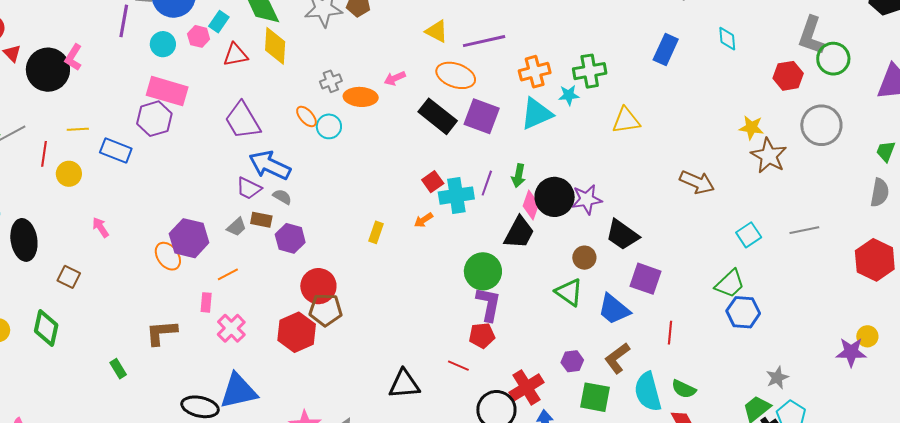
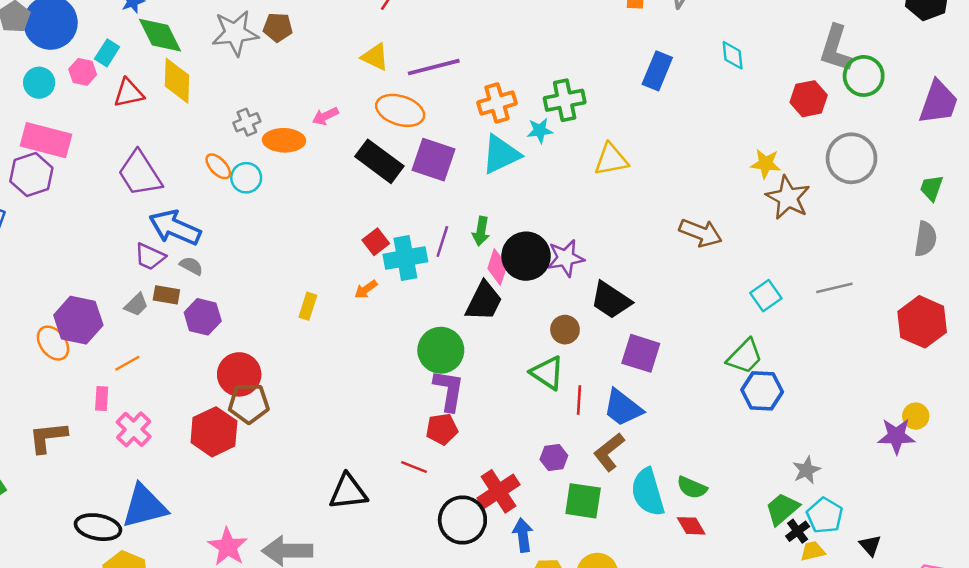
blue trapezoid: (614, 309) -> (623, 408), moved
red line: (670, 333) -> (579, 400), moved

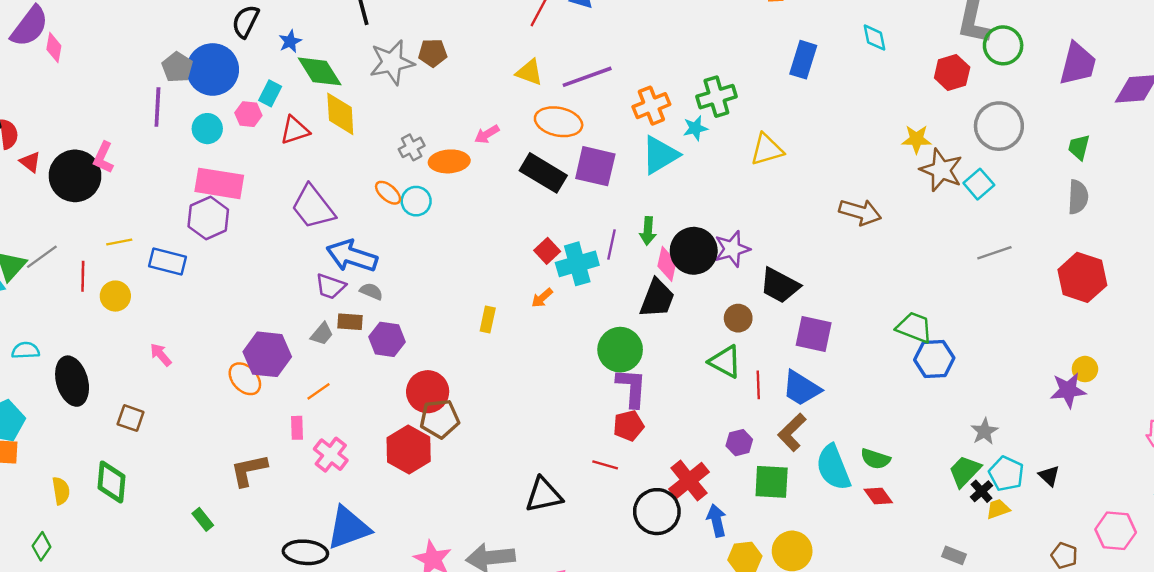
cyan square: (766, 296) -> (979, 184), moved
green trapezoid: (745, 356) -> (914, 327), turned -108
black triangle: (870, 545) -> (1049, 476), moved

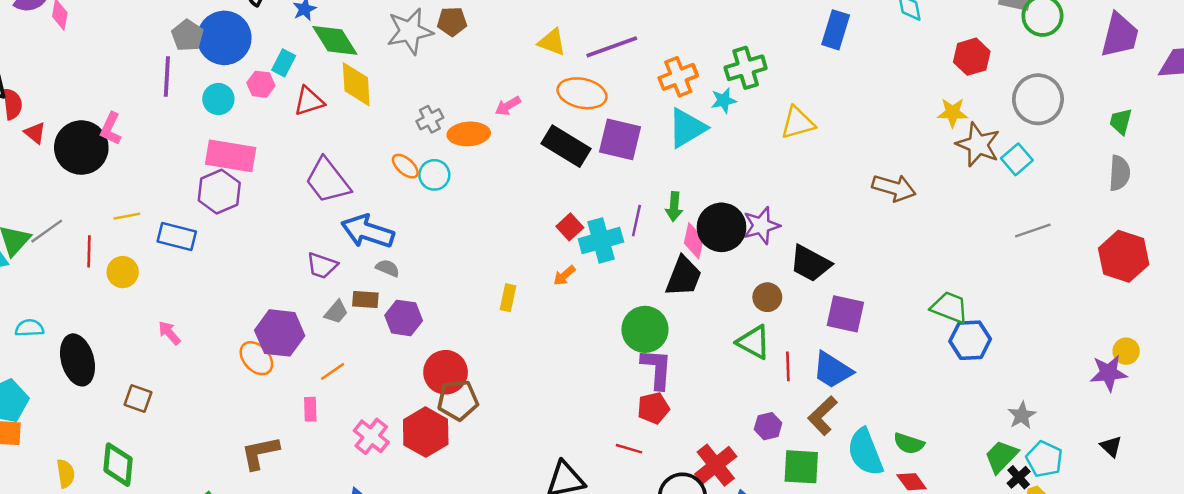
red hexagon: (952, 72) -> (972, 57), moved
purple trapezoid: (330, 286) -> (322, 266), moved
pink cross: (331, 455) -> (371, 436), moved
black triangle: (1049, 476) -> (1111, 446), moved

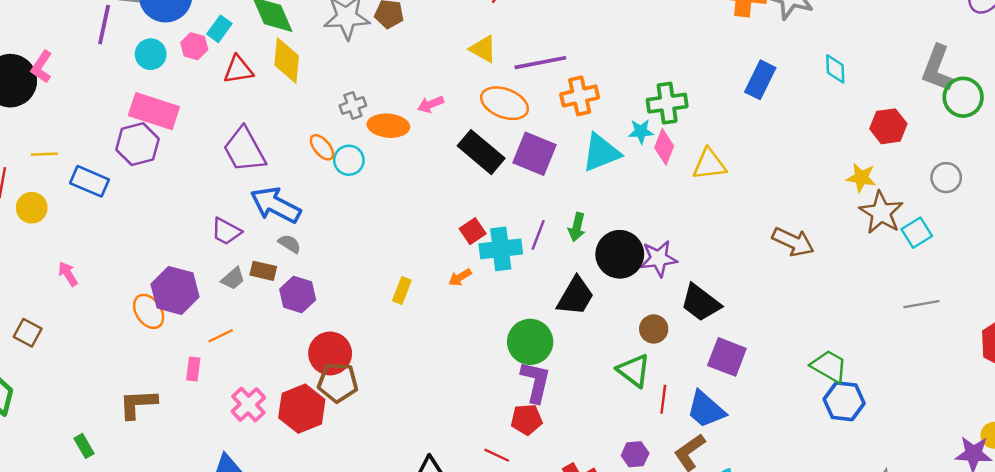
orange cross: (678, 77) -> (580, 96), moved
gray circle: (1038, 99) -> (946, 178), size x0.6
pink diamond: (694, 241) -> (664, 147), moved

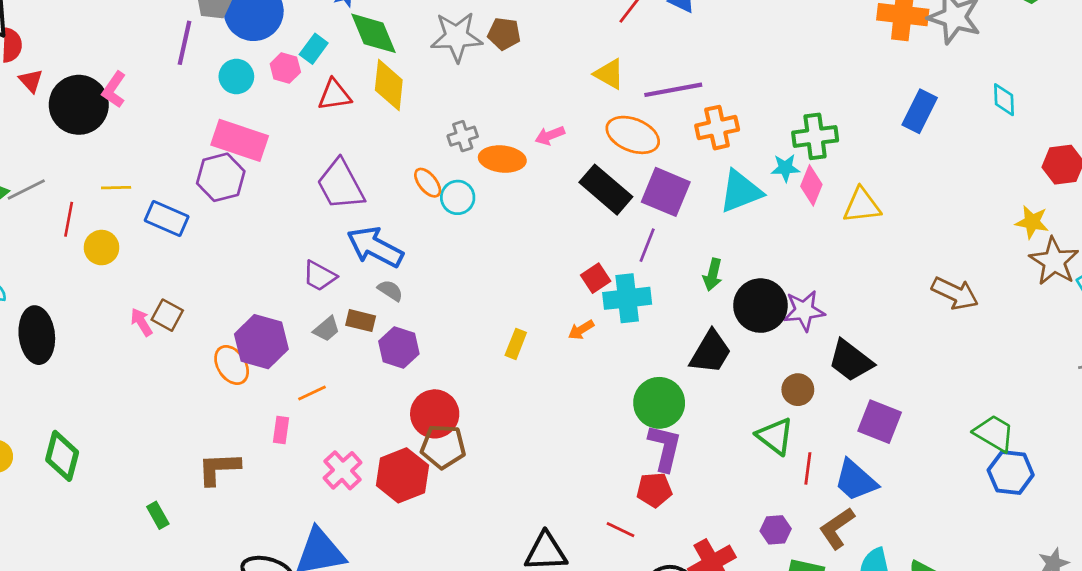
purple line: (538, 235) -> (647, 245), moved
brown square: (28, 333) -> (167, 315), moved

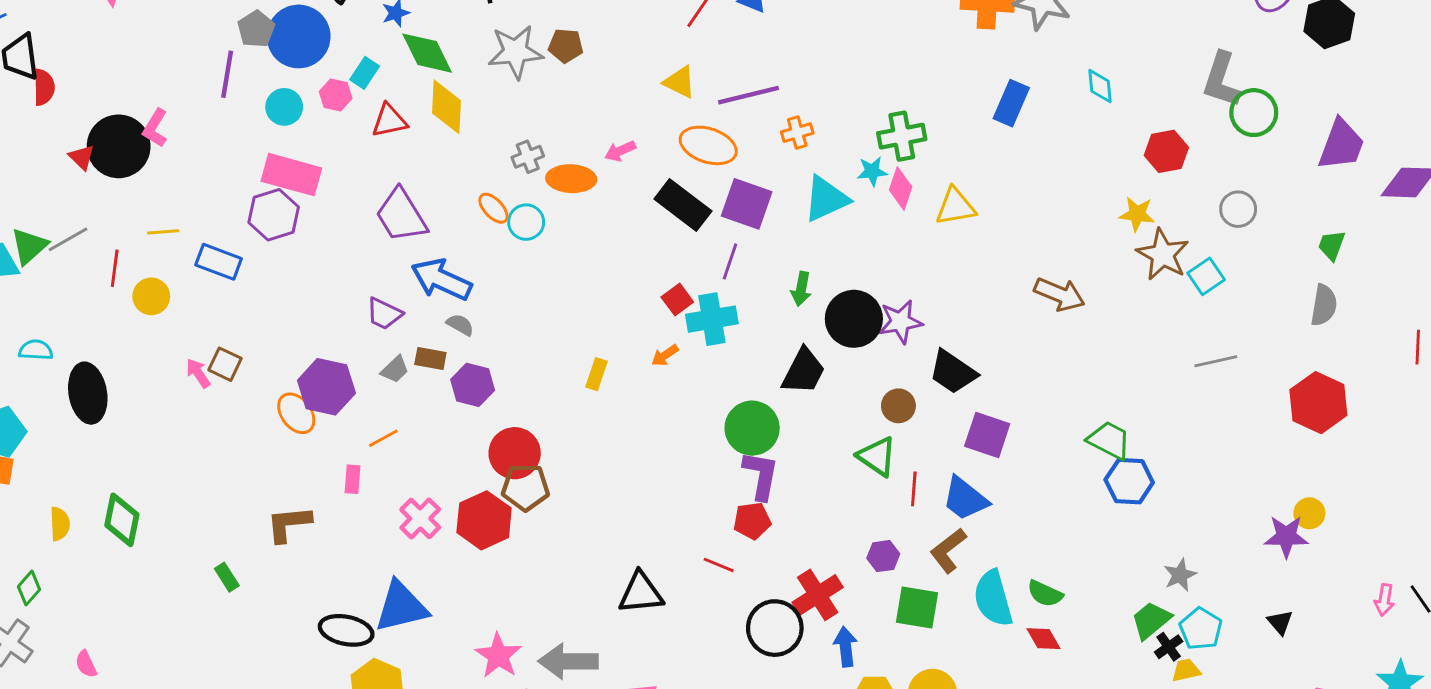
red triangle: (31, 81) -> (82, 157), moved
orange cross: (717, 128) -> (797, 133), size x0.7

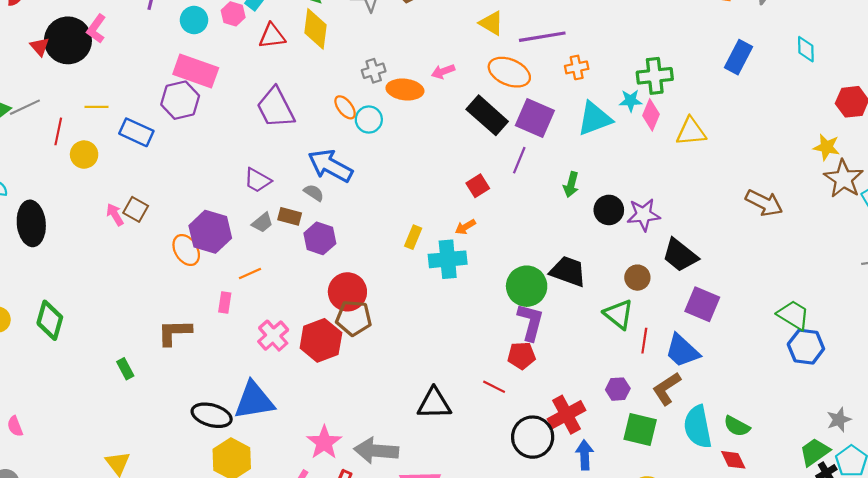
blue arrow: (441, 280) -> (330, 166), moved
cyan cross: (712, 319) -> (448, 259), moved
black circle: (854, 319) -> (609, 210), size x0.7
black trapezoid: (804, 371) -> (568, 271), moved, turned -102

